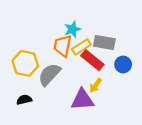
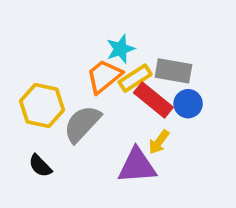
orange trapezoid: (63, 46) -> (104, 76), turned 40
blue circle: (123, 65) -> (188, 104), moved
black semicircle: (24, 100) -> (40, 166), turned -120

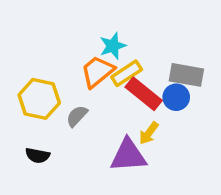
gray rectangle: (173, 71) -> (186, 75), moved
gray semicircle: (82, 124) -> (77, 116), size x0.6
black semicircle: (40, 166) -> (38, 155), turned -35

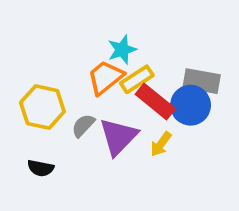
blue circle: (176, 97) -> (191, 105), size x1.4
purple triangle: (128, 155) -> (118, 137), moved, turned -42

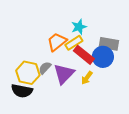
cyan star: (122, 50) -> (79, 27), moved
yellow hexagon: (42, 107) -> (28, 73), moved
black semicircle: (41, 168) -> (22, 91), size x1.5

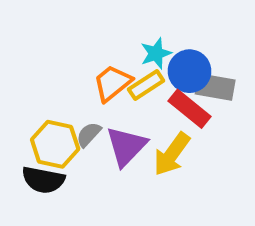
red rectangle: (84, 55) -> (190, 109), moved
blue circle: (103, 57) -> (190, 71), moved
yellow arrow: (87, 78) -> (172, 154), size x1.6

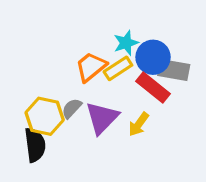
yellow arrow: (172, 154) -> (139, 124), size x0.7
black semicircle: (43, 180) -> (35, 145), turned -108

